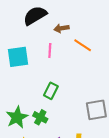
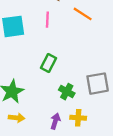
green cross: (40, 117) -> (67, 92), moved

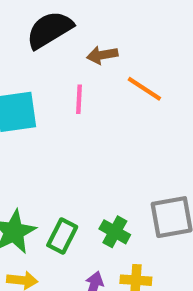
green rectangle: (48, 63) -> (62, 236), moved

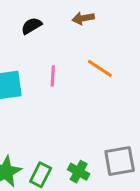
black semicircle: (50, 30) -> (31, 26), size x0.6
brown arrow: (102, 55) -> (83, 18), moved

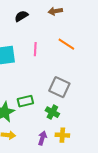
gray square: (120, 161) -> (59, 87), moved, turned 35
green rectangle: (41, 175) -> (25, 101), moved, turned 49

